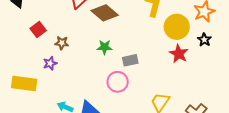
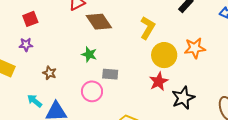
black star: (204, 40) -> (183, 98), moved, size x1.6
brown star: (62, 43) -> (49, 73), moved
purple star: (50, 63) -> (26, 45), moved

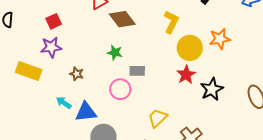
purple star: (26, 45) -> (51, 47), size x1.5

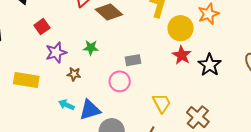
purple star: (51, 47) -> (56, 52), moved
green star: (115, 53) -> (91, 48), moved
yellow trapezoid: (158, 118) -> (162, 103), turned 115

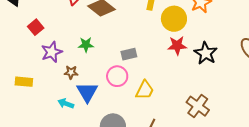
red star: (182, 55) -> (177, 46), turned -30
yellow rectangle: (26, 80) -> (24, 82), size x0.7
yellow trapezoid: (162, 103) -> (145, 90), moved, turned 60
blue triangle: (90, 110) -> (87, 92), moved, turned -40

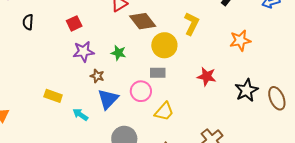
yellow circle: (174, 19) -> (164, 45), moved
black star: (206, 53) -> (246, 90), moved
yellow rectangle: (24, 82) -> (53, 96), moved
cyan arrow: (66, 103) -> (80, 115), moved

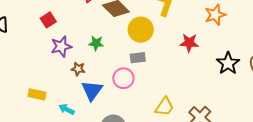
red star: (207, 76) -> (189, 43), moved
yellow trapezoid: (164, 112) -> (165, 107), moved

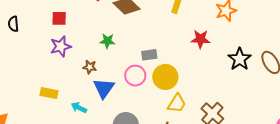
red square: (48, 20) -> (59, 18), turned 35
yellow circle: (141, 30) -> (165, 77), moved
purple star: (61, 46) -> (61, 46), moved

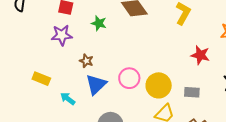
green star: (107, 41) -> (99, 23), moved
gray rectangle: (149, 55) -> (192, 92), moved

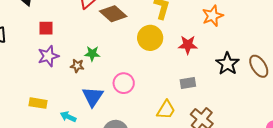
green star: (99, 23) -> (92, 54), moved
brown star: (86, 61) -> (77, 66), moved
yellow circle: (159, 85) -> (150, 38), moved

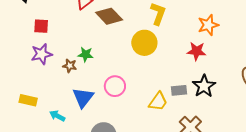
red star: (188, 45) -> (197, 51), moved
black star: (227, 64) -> (204, 86), moved
yellow trapezoid: (166, 110) -> (158, 102), moved

